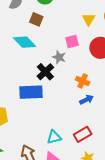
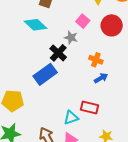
pink square: (72, 42) -> (83, 21), turned -32
blue rectangle: (31, 92) -> (45, 74), turned -30
red rectangle: (83, 134) -> (90, 108), moved, turned 48

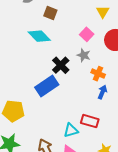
gray star: (71, 38) -> (84, 55), moved
blue arrow: (101, 78) -> (102, 92), turned -40

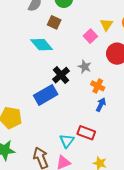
pink square: (87, 34) -> (90, 36), moved
cyan triangle: (71, 130) -> (67, 141), turned -42

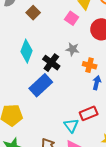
brown square: (54, 22) -> (33, 13), turned 32
cyan diamond: (42, 45) -> (27, 51), moved, turned 75
red rectangle: (86, 133) -> (89, 113), turned -30

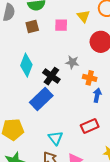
brown square: (33, 13) -> (32, 26), turned 32
pink square: (72, 18) -> (61, 25), moved, turned -32
cyan triangle: (71, 125) -> (56, 138), moved

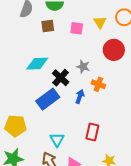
cyan diamond: (26, 65) -> (37, 64), turned 60
blue arrow: (97, 95) -> (80, 96), moved
red rectangle: (90, 126) -> (92, 132), turned -60

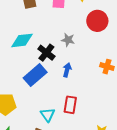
orange cross: (98, 84) -> (107, 67), moved
red rectangle: (92, 132) -> (70, 105), moved

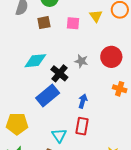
red circle: (97, 21) -> (111, 57), moved
blue arrow: (67, 70) -> (83, 101), moved

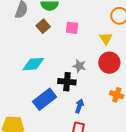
yellow triangle: (96, 16) -> (106, 39), moved
brown square: (44, 23) -> (43, 26), turned -32
black cross: (59, 73) -> (67, 82), moved, turned -36

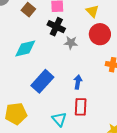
black cross: (67, 82) -> (56, 27), moved, turned 30

